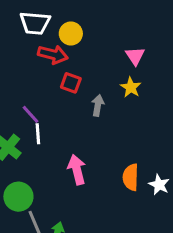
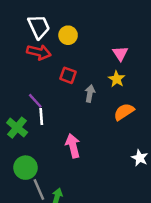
white trapezoid: (35, 23) -> (39, 27), turned -120
red arrow: (53, 54) -> (39, 52), moved
orange semicircle: (131, 177) -> (124, 112), moved, turned 55

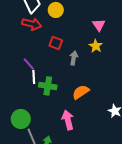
orange semicircle: (124, 112) -> (81, 92), moved
green cross: (17, 128) -> (48, 86), moved, turned -30
pink arrow: (73, 146) -> (68, 120), moved

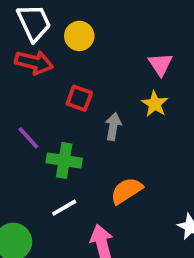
white line: (34, 77) -> (64, 208), moved, turned 64
green cross: (48, 86) -> (64, 160), moved

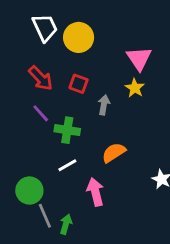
yellow circle: (79, 36) -> (79, 37), size x1.4
red arrow: (34, 62) -> (41, 78), moved, turned 32
pink triangle: (160, 64) -> (139, 58), size x1.4

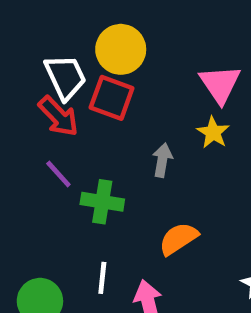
white trapezoid: (45, 28) -> (65, 77), moved
red square: (79, 84) -> (112, 98), moved, size x1.4
white line: (67, 165) -> (102, 278), moved, turned -54

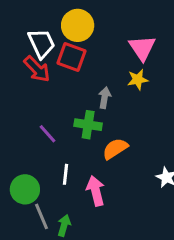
yellow star: (213, 132) -> (138, 80), turned 30
purple line: (58, 174) -> (47, 134), moved
green cross: (102, 202) -> (88, 125), moved

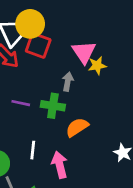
yellow circle: (78, 25) -> (30, 24), moved
pink triangle: (142, 48) -> (84, 52), moved
purple line: (47, 134) -> (21, 103), moved, turned -36

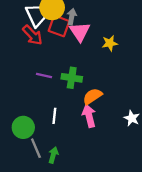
pink triangle: (84, 52) -> (80, 32), moved
gray arrow: (68, 82) -> (72, 17), moved
pink arrow: (60, 165) -> (89, 116), moved

